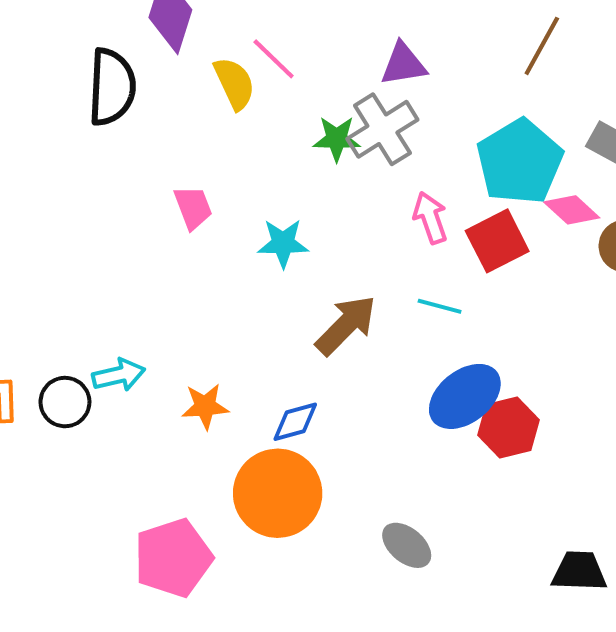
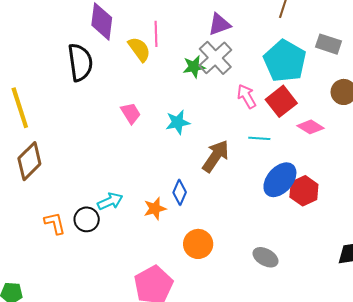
pink line: (274, 59) -> (156, 34), turned 55
pink diamond: (572, 210) -> (311, 127), moved
blue diamond: (295, 422) -> (180, 192), moved, turned -40
orange circle: (278, 493) -> (198, 244), size x0.7

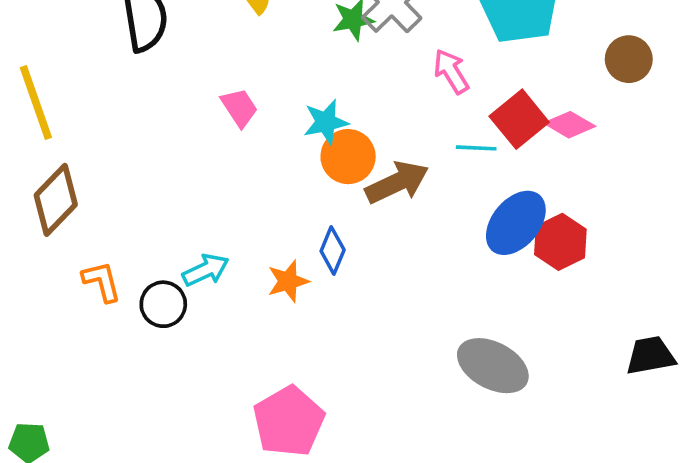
red square: (281, 101) -> (519, 119), moved
brown arrow: (216, 156) -> (397, 182), turned 32
orange L-shape: (55, 223) -> (102, 282), moved
orange circle: (198, 244) -> (348, 157), moved
gray ellipse: (265, 257) -> (493, 366), size x1.5

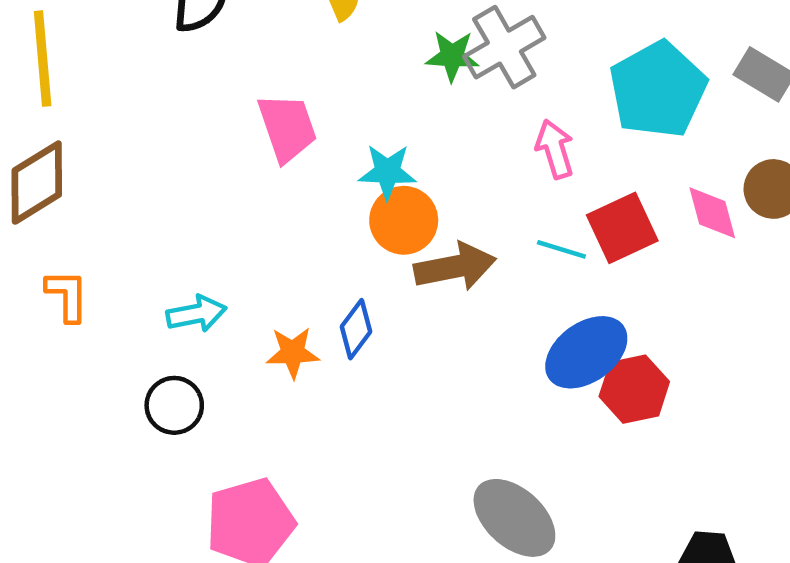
pink trapezoid: (239, 108) -> (287, 128), size x1.4
pink diamond: (570, 125) -> (712, 213), moved, turned 30
black circle: (163, 304) -> (174, 405), moved

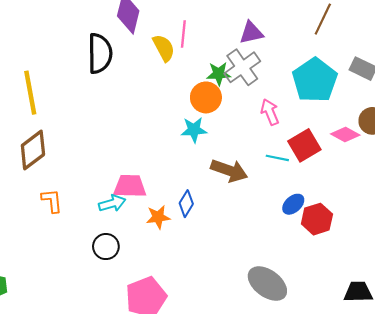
pink trapezoid: (287, 128) -> (130, 186), moved, turned -64
pink diamond: (712, 213) -> (345, 134), turned -40
orange circle: (404, 220) -> (206, 97), moved
brown arrow: (455, 267) -> (229, 171), turned 36
blue ellipse: (586, 352) -> (293, 204), size x0.6

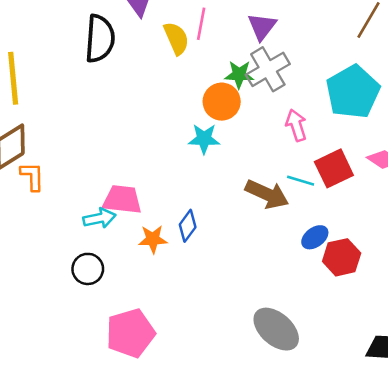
purple triangle: (251, 33) -> (262, 27), moved, turned -45
brown arrow: (229, 171) -> (267, 194), moved
orange L-shape: (52, 201) -> (32, 176), moved

